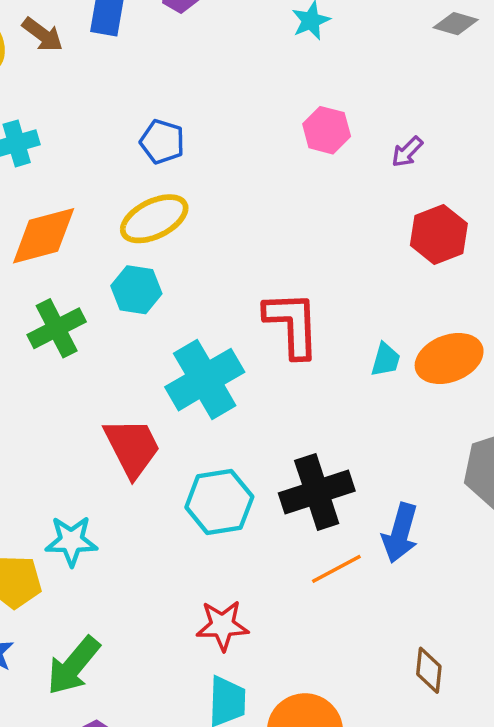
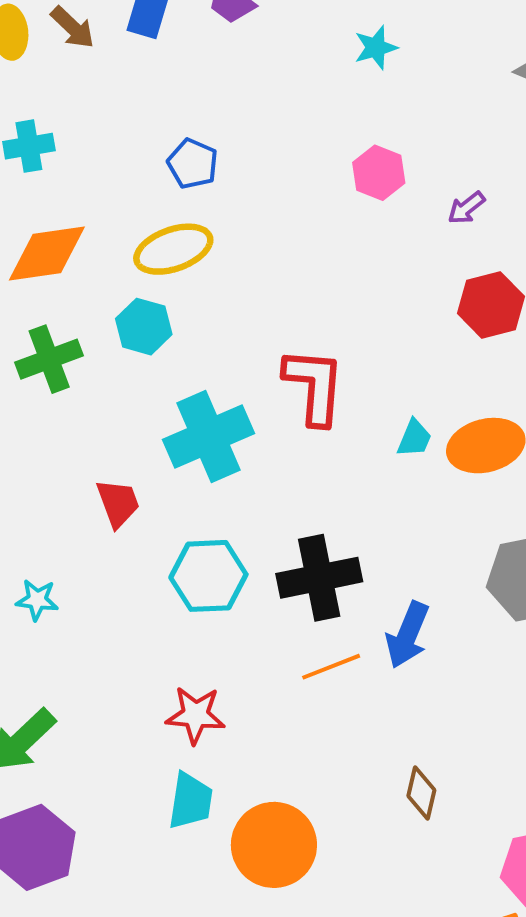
red trapezoid: (132, 447) -> (118, 503), size x0.7
cyan star: (71, 541) -> (37, 600), size x0.7

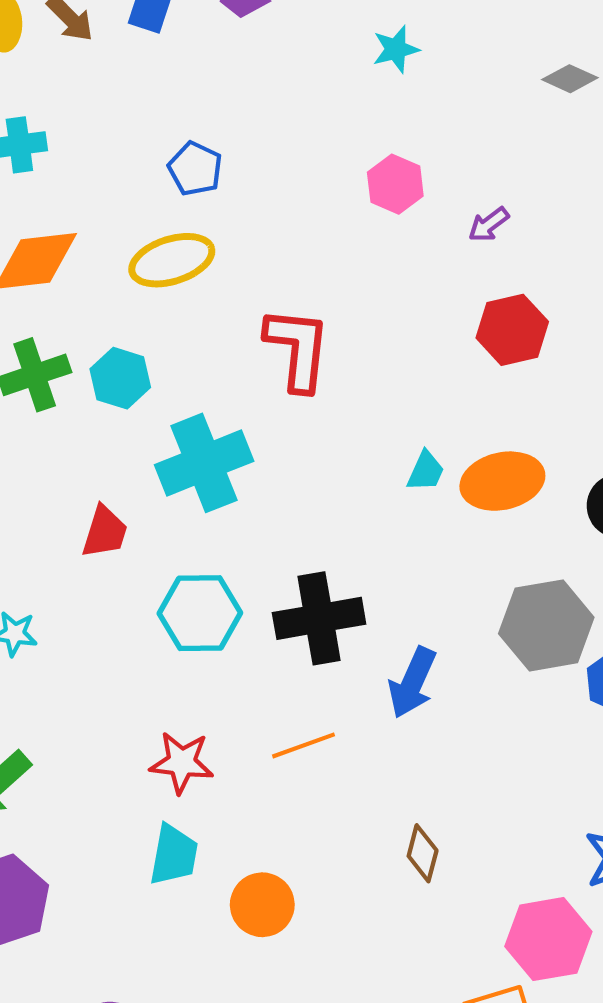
cyan hexagon: (144, 327) -> (120, 378), moved
red L-shape: (314, 386) -> (298, 349), moved
red trapezoid: (118, 503) -> (105, 532), turned 36
orange line: (331, 667) -> (303, 745), moved
orange circle: (274, 845) -> (262, 905), size x0.7

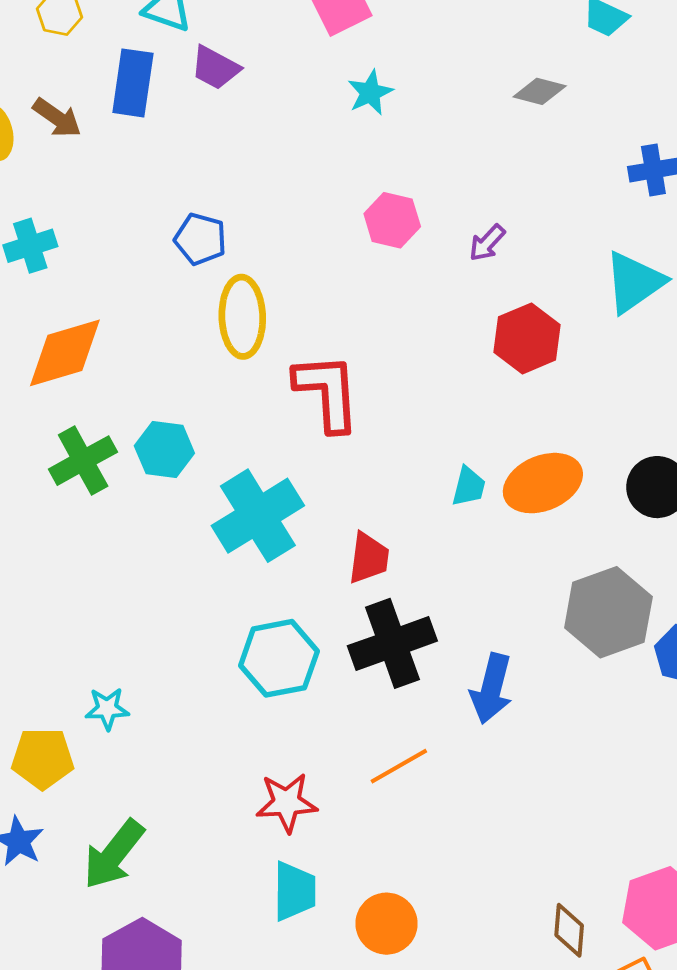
yellow ellipse: (172, 260) -> (242, 317), moved, turned -64
red trapezoid: (105, 532) -> (369, 558), moved
brown diamond: (423, 853) -> (569, 930), moved

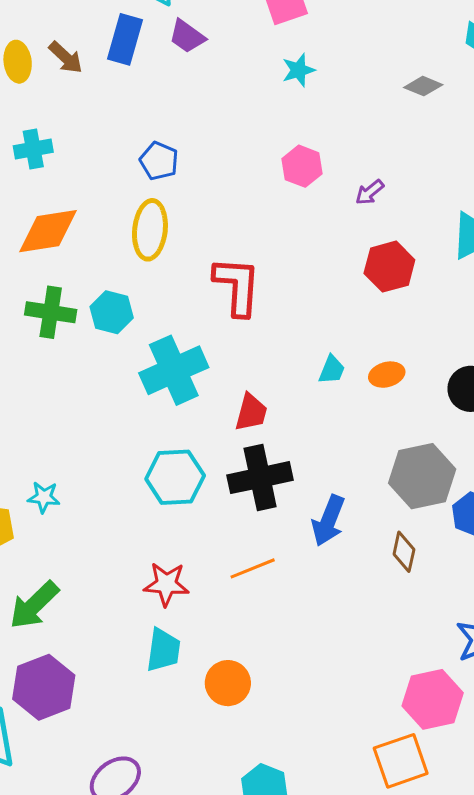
yellow ellipse: (242, 317) -> (150, 230), moved
green cross: (83, 461) -> (51, 312), turned 30
orange ellipse: (543, 483) -> (387, 375), size x0.6
brown diamond: (569, 930) -> (404, 552), moved

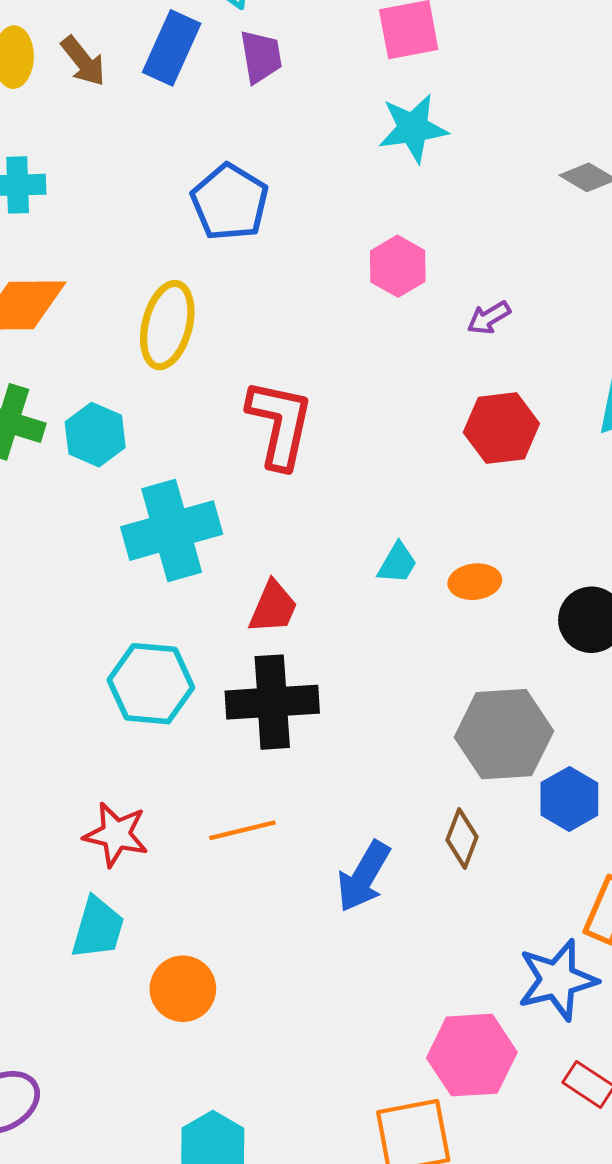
purple trapezoid: (187, 36) -> (261, 57), turned -144
cyan star: (298, 70) -> (413, 128), size x1.4
blue pentagon: (159, 161) -> (230, 202), moved, size x1.4
blue arrow: (328, 521) -> (364, 876), moved

